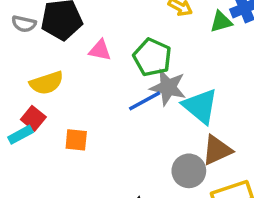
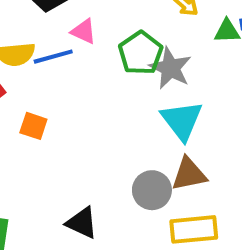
gray star: (168, 87) -> (170, 68), moved
blue line: (145, 101) -> (53, 57), moved

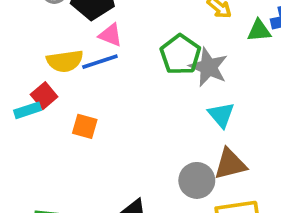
pink triangle: (84, 31) -> (111, 35), moved
cyan triangle: (182, 120) -> (221, 115), size x0.7

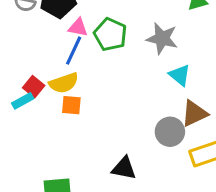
green pentagon: (180, 55) -> (110, 34), moved
yellow semicircle: (65, 61) -> (64, 83), moved
blue line: (100, 62) -> (74, 51), turned -36

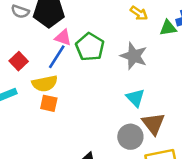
cyan triangle: (180, 75) -> (135, 98), moved
red square: (34, 87) -> (19, 61), moved
brown triangle: (194, 113) -> (153, 124), turned -50

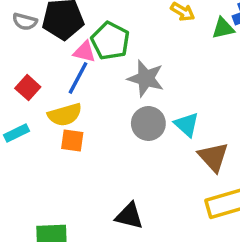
green pentagon: (90, 47) -> (110, 41), moved
gray star: (134, 56) -> (146, 78), moved
gray circle: (130, 137) -> (148, 123), moved

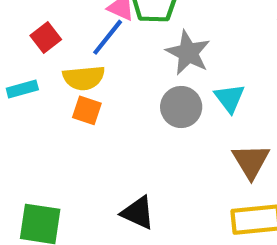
cyan triangle: (187, 124) -> (230, 98), moved

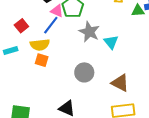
cyan triangle: (230, 98) -> (111, 42), moved
gray circle: (181, 107) -> (84, 72), moved
brown triangle: (251, 161) -> (120, 83), turned -30

